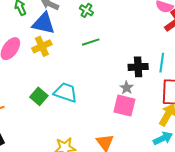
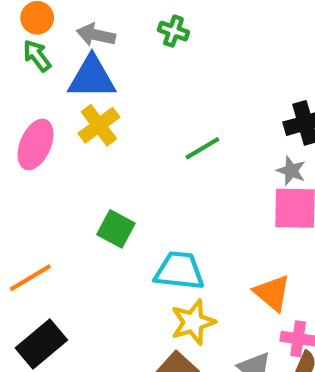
green line: (91, 42) -> (202, 148), moved
cyan trapezoid: (66, 92) -> (179, 271), moved

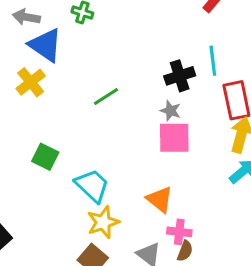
blue triangle: (92, 77) -> (45, 45), moved, turned 36
cyan trapezoid: (179, 271) -> (92, 186), turned 39

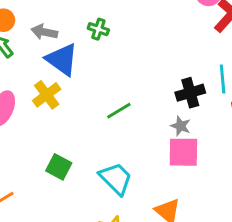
cyan trapezoid: (92, 186) -> (116, 178), moved

